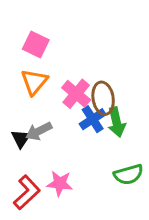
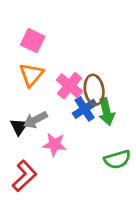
pink star: (60, 183) -> (54, 144), moved

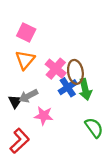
green semicircle: (117, 159) -> (94, 128), turned -110

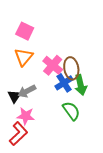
pink star: (44, 116) -> (26, 116), moved
green semicircle: (94, 128) -> (71, 111), moved

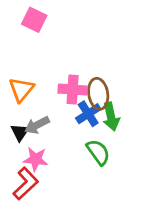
pink square: (25, 31) -> (34, 20), moved
orange triangle: (24, 57) -> (21, 90), moved
pink cross: (53, 65) -> (73, 90), turned -36

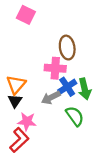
orange triangle: (21, 90) -> (16, 85), moved
brown ellipse: (98, 94) -> (67, 48), moved
gray arrow: (37, 125) -> (51, 98), moved

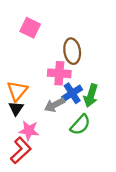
pink square: (26, 15) -> (30, 28), moved
green arrow: (85, 89) -> (91, 96), turned 30
green semicircle: (75, 116) -> (80, 125), turned 78

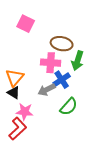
brown ellipse: (72, 51) -> (62, 44), turned -70
green arrow: (91, 96) -> (78, 61), moved
black triangle: (16, 108) -> (14, 93), turned -32

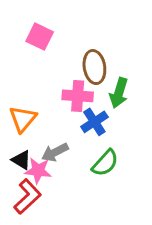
brown ellipse: (62, 44) -> (94, 67), turned 70
gray arrow: (47, 90) -> (55, 152), moved
black triangle: (14, 93) -> (21, 160), moved

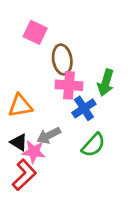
brown ellipse: (94, 67) -> (62, 59), moved
orange triangle: (23, 119) -> (20, 106), turned 40

